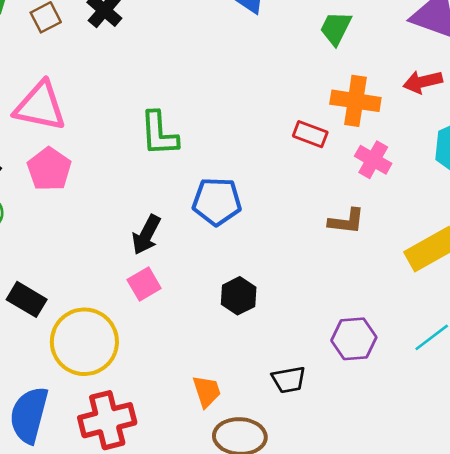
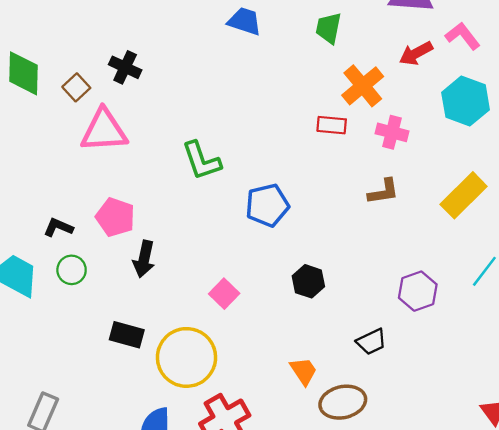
orange cross: (355, 101) -> (363, 86), turned -33
pink triangle: (40, 106) -> (104, 130), moved
black arrow: (146, 235) -> (144, 259), moved

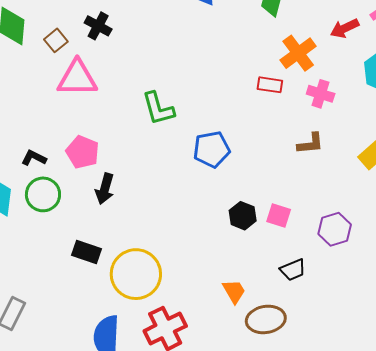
green circle: (72, 270) -> (43, 194), size x1.4
pink square: (224, 294) -> (279, 216), moved, turned -30

